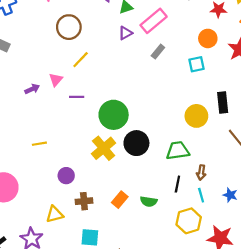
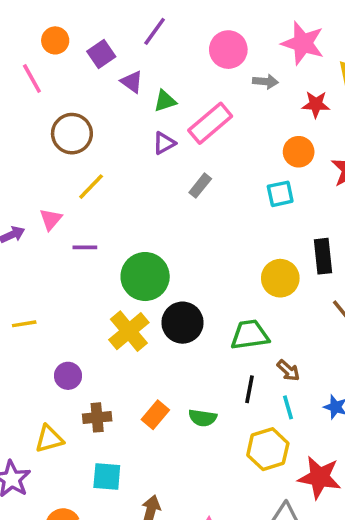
gray rectangle: (158, 52) -> (200, 186), moved
brown arrow: (201, 173) -> (288, 370), turned -56

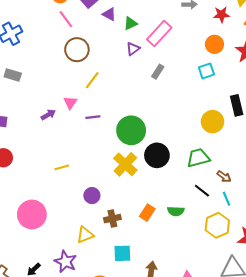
pink line: (32, 78) -> (66, 19), moved
black line: (249, 389) -> (202, 191), turned -56

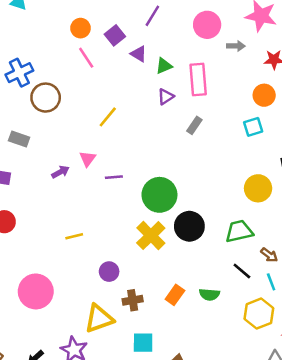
pink rectangle: (159, 34) -> (198, 80), turned -50
brown circle: (77, 50) -> (46, 98), moved
gray rectangle: (13, 75) -> (19, 139), moved
yellow line: (92, 80) -> (108, 117), moved
yellow triangle: (85, 235) -> (99, 319), size x1.4

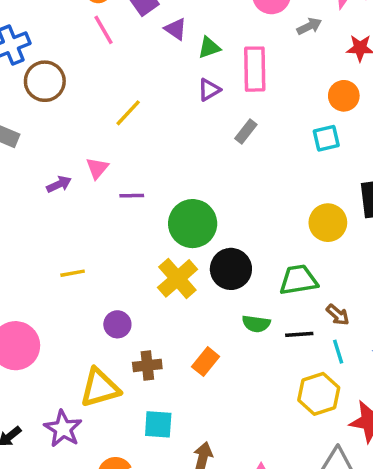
gray arrow: (236, 46) -> (309, 26), turned -30
black line: (242, 271) -> (299, 334), turned -48
green semicircle: (209, 294) -> (256, 324), moved

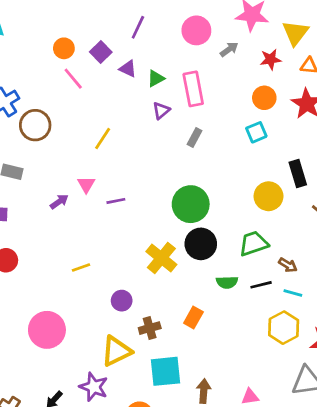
green circle: (193, 224) -> (191, 204), moved
cyan line: (338, 352) -> (293, 293), turned -48
cyan square: (158, 424) -> (165, 371), size x1.4

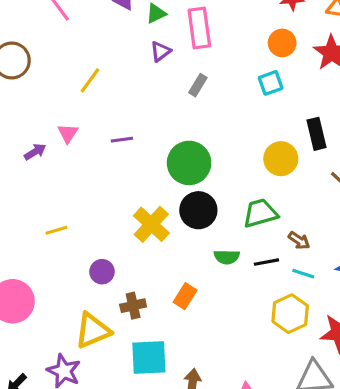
purple line: (116, 201) -> (122, 140), moved

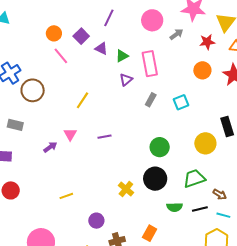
cyan square: (271, 83) -> (181, 102), moved
green circle: (189, 163) -> (160, 147), moved, size x0.7
yellow cross: (151, 224) -> (126, 189), size x0.7

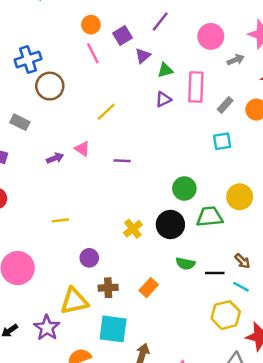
purple triangle: (101, 49) -> (143, 56), turned 40
gray rectangle: (151, 100) -> (225, 105), moved
pink triangle: (70, 134) -> (82, 149), turned -40
green trapezoid: (194, 178) -> (210, 217), moved

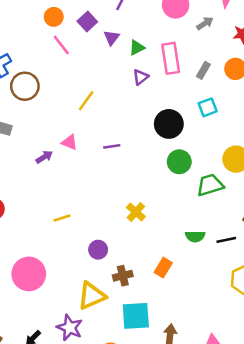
black circle: (170, 225) -> (169, 124), moved

